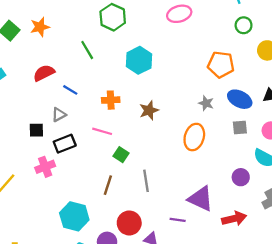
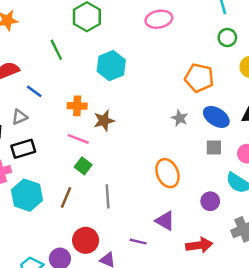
brown star: (149, 110) -> (104, 121), moved
pink line: (102, 131) -> (78, 139), moved
orange ellipse: (194, 137) -> (167, 173), moved, turned -45
purple triangle: (201, 199) -> (165, 221), size x0.7
cyan hexagon: (74, 216) -> (27, 195), moved

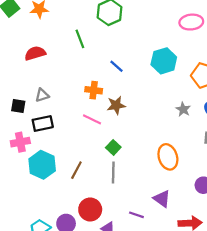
pink ellipse: (159, 19) -> (191, 22), moved
cyan hexagon: (111, 66) -> (164, 61), moved
blue line: (34, 91) -> (117, 66), moved
green square: (83, 166) -> (113, 147), moved

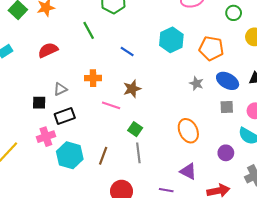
orange cross: (94, 90) -> (93, 78), moved

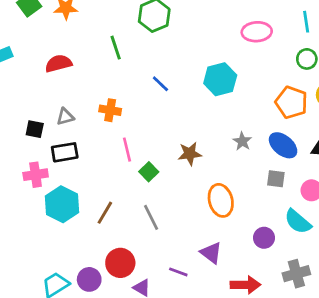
orange pentagon: (211, 48) -> (291, 102), moved
brown star: (132, 89) -> (190, 154), moved
pink line: (111, 105) -> (127, 150), turned 48
green square: (135, 129) -> (149, 172), moved
gray line: (138, 153) -> (151, 217), turned -30

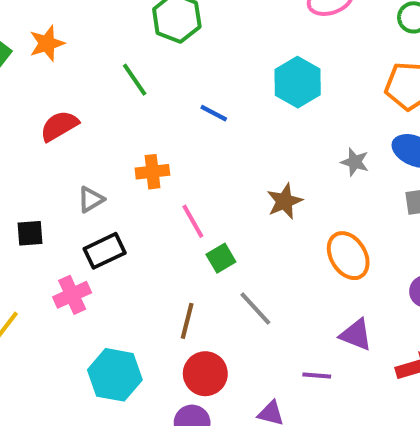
black square: (35, 129) -> (30, 233), moved
green square: (149, 172) -> (221, 258), moved, turned 30
cyan hexagon: (62, 204) -> (115, 375), moved
red circle: (120, 263) -> (205, 374), moved

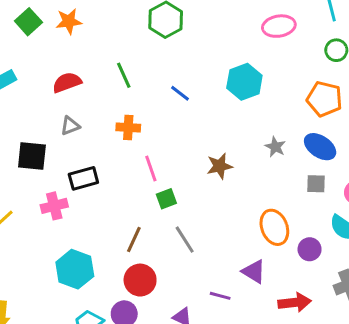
green line: (135, 80) -> (124, 75), moved
gray triangle: (91, 199) -> (70, 126), moved
black square: (30, 233) -> (32, 156), size x1.5
orange ellipse: (348, 256) -> (274, 227), moved

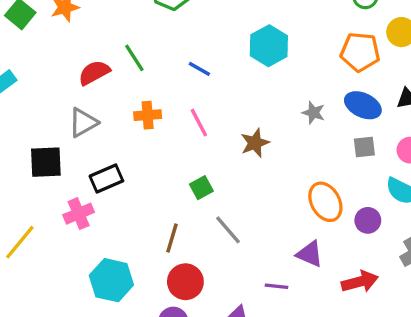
red semicircle: (67, 82) -> (94, 73), moved
gray triangle: (70, 126) -> (83, 123), size x1.4
pink line: (151, 168) -> (199, 123), moved

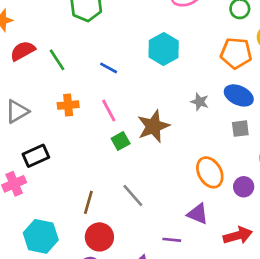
red semicircle: (94, 73) -> (23, 51), moved
brown star: (255, 143) -> (153, 126), size x1.4
green square: (201, 188) -> (121, 141), moved

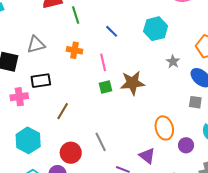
gray star: (200, 102) -> (173, 62), moved
gray line: (133, 195) -> (101, 142), moved
brown line: (88, 202) -> (63, 111), moved

